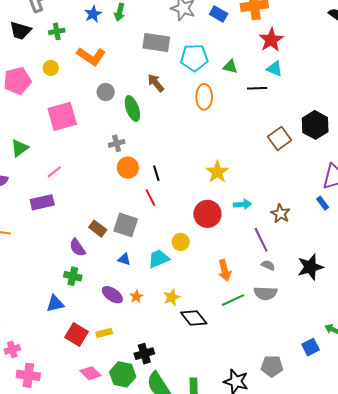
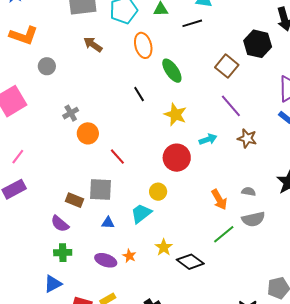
green ellipse: (132, 109) -> (172, 71), moved
black line: (156, 173) -> (139, 94), moved
purple line: (261, 240) -> (231, 106), moved
orange arrow: (225, 270) -> (219, 200), moved

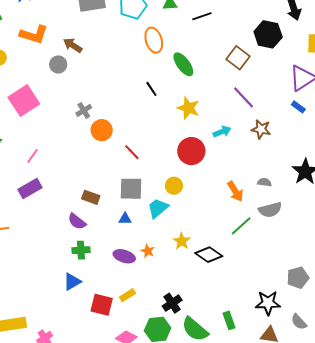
brown arrow: (93, 44) -> (73, 45), moved
gray square: (101, 189) -> (131, 189), moved

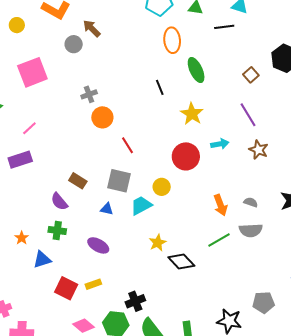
brown square: (238, 58) -> (251, 75), size x0.7
orange star: (148, 251) -> (22, 238), moved

